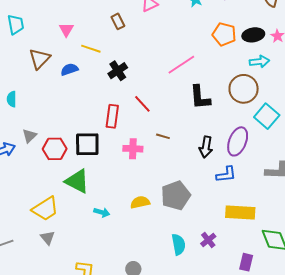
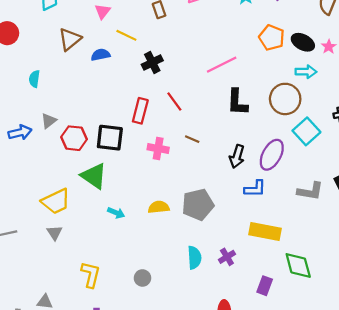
black ellipse: (253, 35) -> (303, 42), turned 30

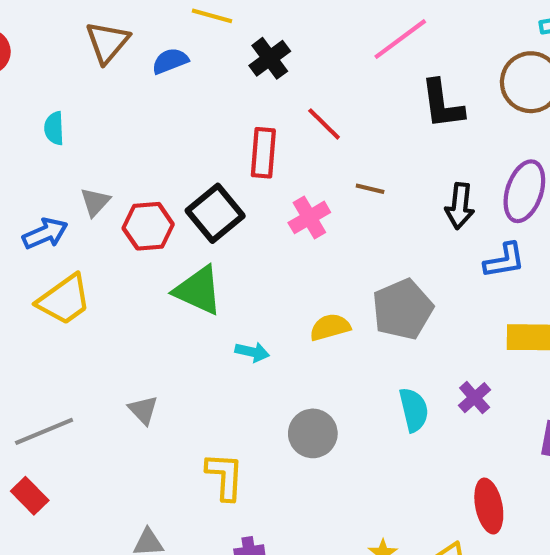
black square: (110, 138) -> (215, 213), turned -36
pink cross: (158, 149) -> (309, 217), turned -30
yellow trapezoid: (56, 201) -> (64, 300), moved
gray circle: (142, 278) -> (313, 433), moved, size x1.5

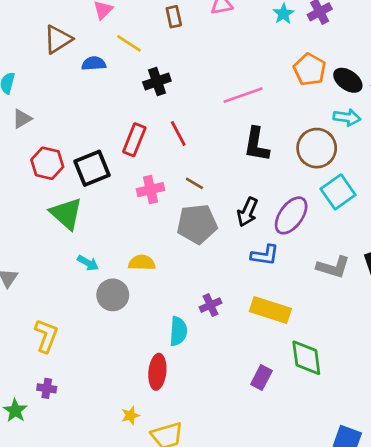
gray triangle: (95, 202) -> (22, 119), moved
gray pentagon: (403, 309) -> (197, 224), moved
purple cross: (475, 398) -> (211, 305), moved
gray circle: (313, 433) -> (113, 295), moved
red ellipse: (489, 506) -> (157, 372), moved

